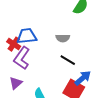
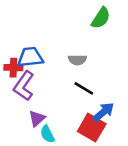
red cross: (14, 44) -> (13, 68), turned -32
purple triangle: (16, 83) -> (37, 118), moved

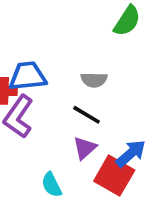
black line: (84, 88) -> (87, 115), moved
purple triangle: (37, 118) -> (85, 148), moved

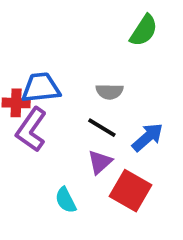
blue arrow: (131, 153) -> (148, 137), moved

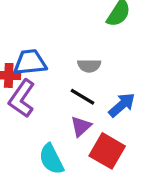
cyan semicircle: (66, 200) -> (51, 159), size x1.4

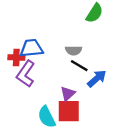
black line: (83, 97) -> (79, 66), moved
red square: (107, 151) -> (69, 111), moved, turned -30

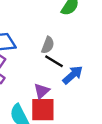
gray semicircle: (73, 50) -> (48, 45), turned -70

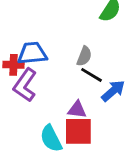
purple triangle: (42, 91) -> (77, 110), turned 49

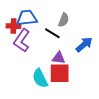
black line: (91, 75) -> (52, 33), moved

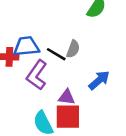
black line: (52, 33) -> (56, 54), moved
purple L-shape: (22, 40) -> (37, 75), moved

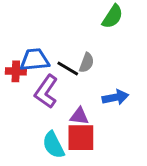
blue arrow: (99, 80) -> (115, 97), turned 30

